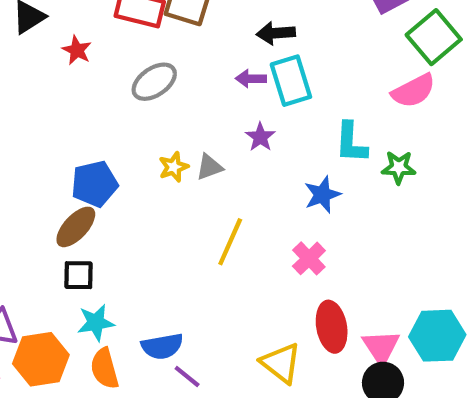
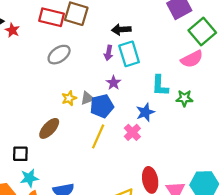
red star: (77, 50) -> (12, 30), moved
purple arrow: (251, 79) -> (109, 53), turned -80
blue pentagon: (95, 184) -> (102, 106), moved
brown ellipse: (76, 227) -> (49, 128), moved
pink cross: (309, 258) -> (132, 132), moved

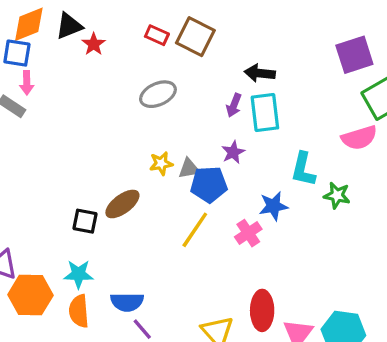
red rectangle: (52, 17) -> (157, 35), size x0.6
black square: (20, 154) -> (85, 221), moved

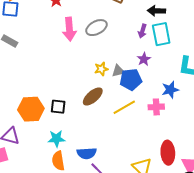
pink arrow: (27, 83) -> (69, 29), moved, size x1.6
brown ellipse: (122, 204) -> (93, 96), moved
yellow line: (195, 230) -> (124, 107), turned 30
pink cross: (248, 233) -> (156, 107), turned 35
orange hexagon: (30, 295) -> (31, 109), moved

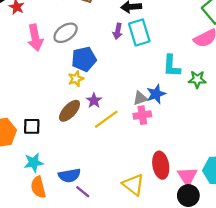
purple star: (144, 59) -> (94, 101), moved
gray triangle: (118, 71) -> (140, 98), moved
blue pentagon: (131, 80) -> (84, 59), moved

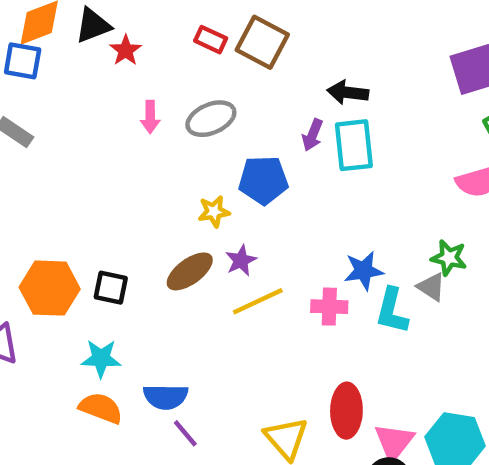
pink arrow: (35, 38) -> (150, 117), size x0.6
blue pentagon: (84, 59) -> (263, 180), moved
cyan L-shape: (172, 66) -> (392, 311), moved
gray triangle: (140, 98) -> (431, 287), moved, turned 42
orange semicircle: (38, 187) -> (101, 408), turned 115

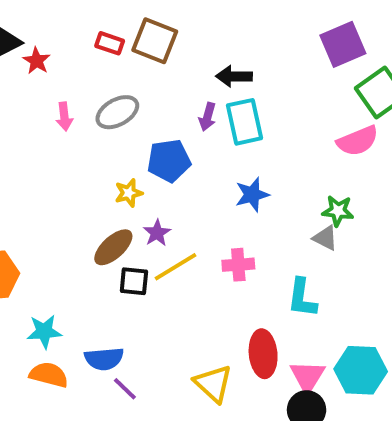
blue star: (364, 271) -> (252, 195), moved
black square: (111, 288) -> (134, 281), moved
cyan L-shape: (392, 311) -> (302, 298), moved

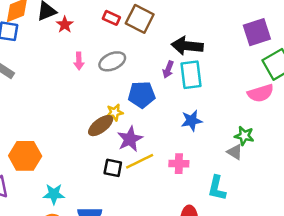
black arrow: (234, 76) -> (187, 46), size x1.4
purple star: (157, 233) -> (130, 139), size x1.5
brown ellipse: (113, 247) -> (101, 126), moved

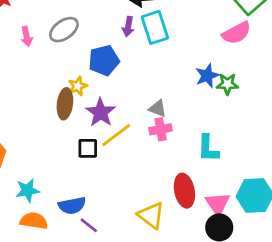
blue star: (192, 121) -> (207, 76), moved
brown ellipse: (101, 126) -> (65, 104), turned -35
gray triangle: (235, 152) -> (158, 108), moved

